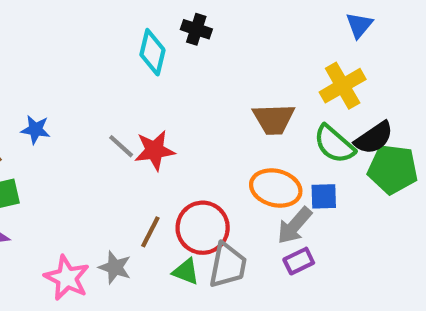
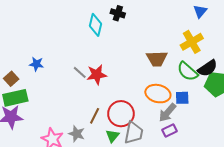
green triangle: (186, 272) -> (113, 136), turned 48

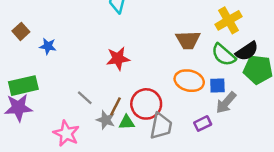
gray line: (80, 72) -> (85, 98), moved
brown square: (11, 79) -> (21, 31), moved
gray arrow: (167, 113) -> (226, 103), moved
gray star: (77, 134) -> (106, 120), moved
green triangle: (113, 136) -> (127, 122), moved, turned 48

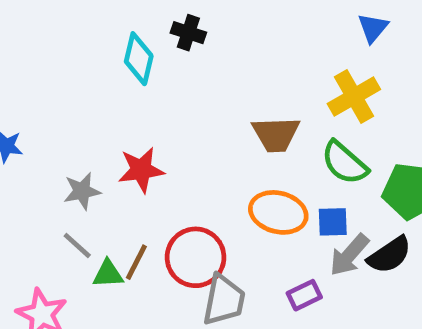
black semicircle: (247, 51) -> (389, 255), moved
gray star: (106, 120) -> (82, 191), moved, turned -30
green triangle: (127, 122) -> (108, 274), moved

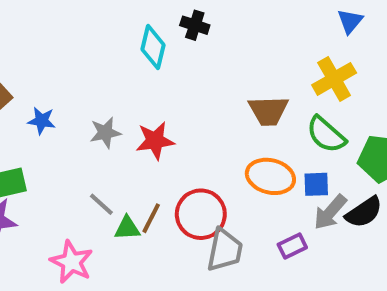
gray star: (82, 191) -> (105, 133), moved

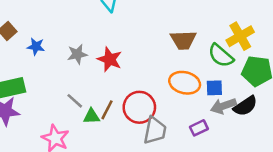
yellow cross: (334, 79) -> (240, 36), moved
red star: (155, 141) -> (110, 59), turned 30
gray arrow: (330, 212) -> (223, 106), turned 30

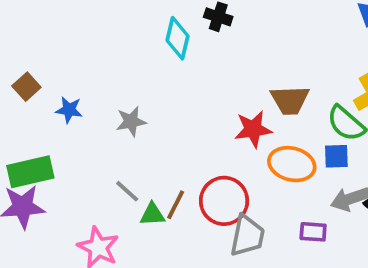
red star: (110, 59) -> (253, 129), moved, turned -30
blue square: (214, 88) -> (336, 156), moved
purple rectangle: (199, 128) -> (313, 232), turned 30

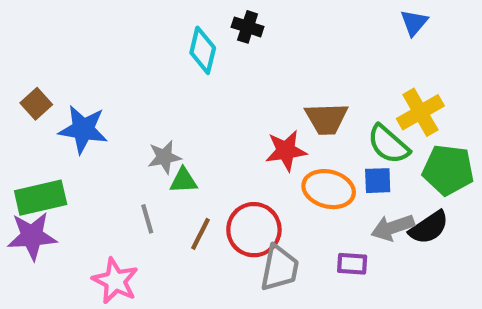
blue star: (69, 110) -> (83, 129), size x1.6
gray star: (131, 121) -> (164, 157), moved
gray line: (127, 191) -> (147, 219), turned 32
green triangle: (152, 214) -> (184, 181), moved

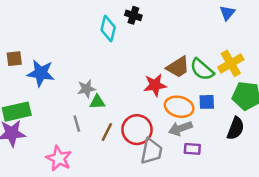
brown square: (36, 104) -> (14, 59), turned 35
brown trapezoid: (326, 119) -> (178, 67), turned -30
green semicircle: (388, 144) -> (202, 69), moved
gray arrow: (393, 227) -> (180, 128), moved
black semicircle: (429, 227) -> (236, 128), turned -35

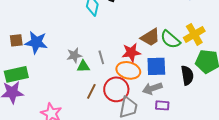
brown square: (14, 59) -> (16, 40), moved
blue square: (207, 102) -> (156, 66), moved, size x1.5
orange ellipse: (179, 107) -> (128, 70), moved
gray line: (77, 124) -> (101, 57), moved
black semicircle: (236, 128) -> (187, 75), moved, turned -30

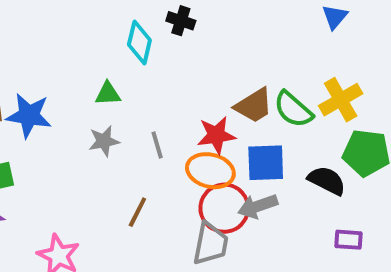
green triangle: (83, 66) -> (108, 94), moved
black semicircle: (187, 75) -> (327, 181), turned -54
red circle: (116, 89) -> (224, 208), moved
purple rectangle: (162, 105) -> (349, 240), moved

